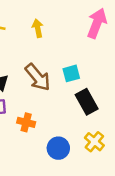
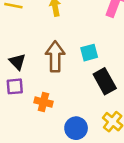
brown arrow: (38, 77) -> (55, 56), turned -140

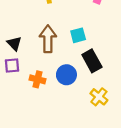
blue circle: (76, 128) -> (66, 75), moved

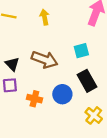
cyan square: (78, 35) -> (81, 51), moved
brown arrow: (48, 39) -> (45, 60), turned 110

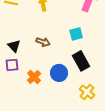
brown arrow: (45, 60) -> (43, 42), size x0.6
orange cross: (34, 99) -> (34, 77), turned 32

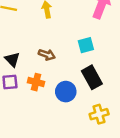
orange cross: (34, 77) -> (36, 82), moved, turned -32
yellow cross: (87, 92) -> (99, 114), turned 35

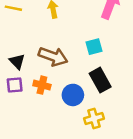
brown arrow: (47, 55) -> (53, 57), size x1.6
yellow cross: (99, 114) -> (94, 119), moved

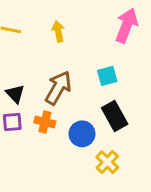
brown arrow: (53, 57) -> (58, 88), turned -80
yellow cross: (94, 119) -> (107, 162), turned -30

